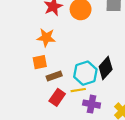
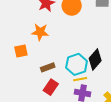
orange square: (40, 62) -> (21, 51), moved
yellow line: (78, 90) -> (80, 79), moved

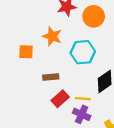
cyan hexagon: (77, 64) -> (83, 52), moved
red rectangle: (51, 87) -> (60, 99), moved

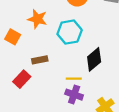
orange square: (26, 52) -> (13, 37), turned 32
red rectangle: (60, 99) -> (22, 79), moved

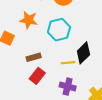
red rectangle: (22, 79) -> (37, 76), moved
yellow line: (74, 79) -> (68, 63), moved

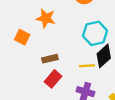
cyan hexagon: (59, 30) -> (95, 33), moved

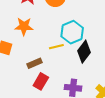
yellow line: (87, 66) -> (56, 47), moved

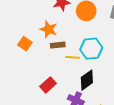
black diamond: (84, 52) -> (87, 80), moved
brown rectangle: (35, 63) -> (58, 45), moved

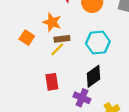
yellow line: (72, 57) -> (57, 49), moved, turned -48
red rectangle: (48, 85) -> (52, 82), turned -56

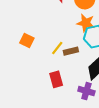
orange star: (52, 22) -> (86, 23), moved
brown rectangle: (62, 39) -> (71, 51), moved

